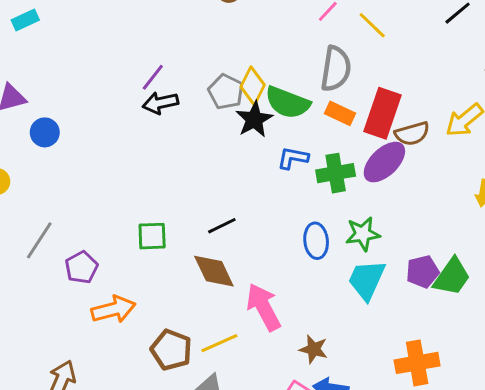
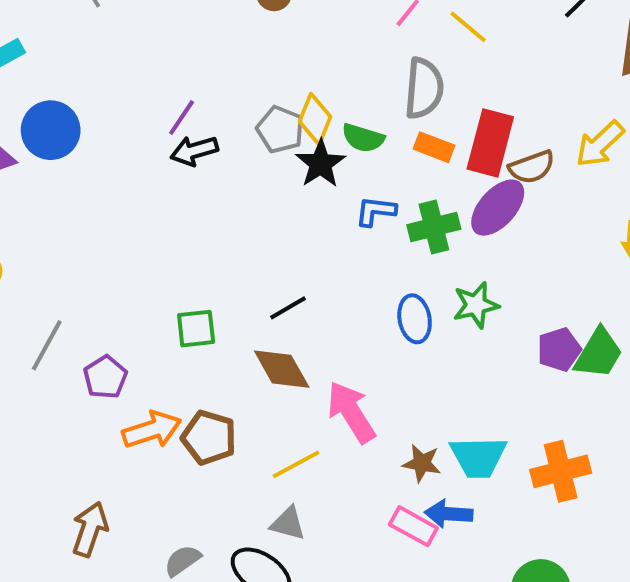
green semicircle: (287, 103) -> (363, 138), size x0.7
blue circle: (45, 132) -> (51, 130), moved, size x1.5
cyan trapezoid: (367, 280) -> (478, 457), moved, turned -111
brown pentagon: (171, 350) -> (209, 438), moved

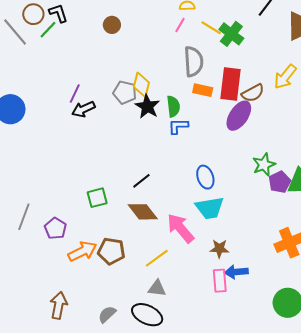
green semicircle: (363, 138) -> (173, 106), moved, turned -105
green cross: (434, 227) -> (231, 34), moved, turned -30
green star: (476, 305) -> (264, 165), moved
cyan trapezoid: (478, 457) -> (210, 208), moved
pink rectangle: (413, 526) -> (220, 281), turned 65

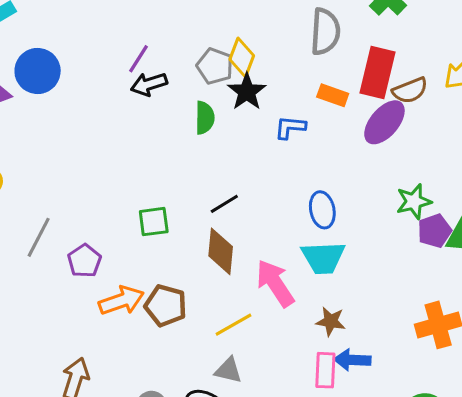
orange rectangle: (203, 90) -> (333, 95), moved
green semicircle: (173, 106) -> (205, 118), moved
brown diamond: (143, 212) -> (221, 251), turned 36

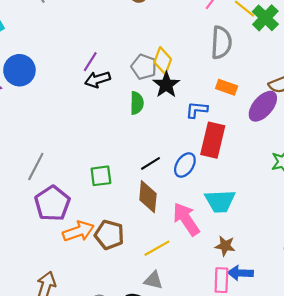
red rectangle: (378, 73) -> (213, 140), moved
blue ellipse: (322, 210) -> (185, 165), moved, turned 45
gray line: (39, 237) -> (36, 167), moved
purple pentagon: (84, 261) -> (52, 203), size x1.5

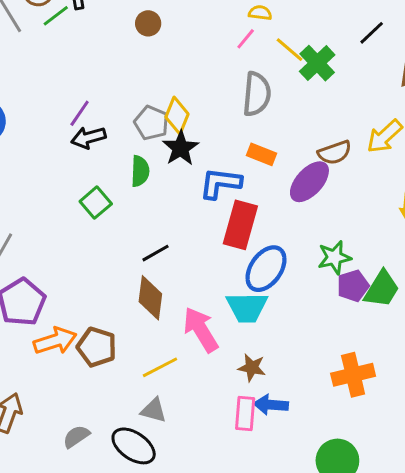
blue L-shape: (197, 110) -> (220, 183), size x1.4
blue ellipse: (185, 165) -> (266, 269), moved, size x1.4
green square: (101, 176) -> (96, 203), moved, turned -35

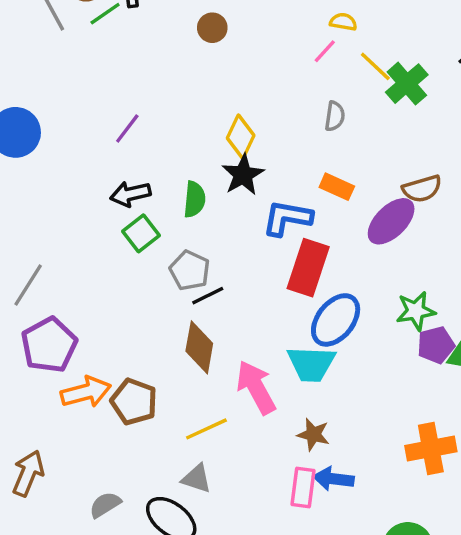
gray semicircle: (257, 94) -> (335, 116), size x0.6
gray pentagon: (151, 123) -> (190, 270), moved
black arrow: (88, 138) -> (130, 194), moved

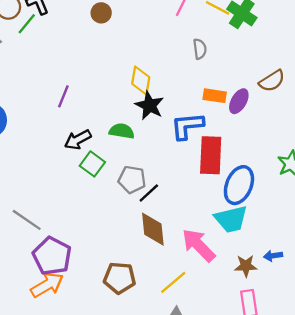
green semicircle: (194, 199) -> (122, 131), turned -70
purple ellipse: (391, 221) -> (239, 101), moved, size x0.7
gray line: (28, 285) -> (27, 220), turned -72
orange arrow: (86, 392) -> (47, 285), moved
blue arrow: (333, 479) -> (273, 256), moved, size x0.7

